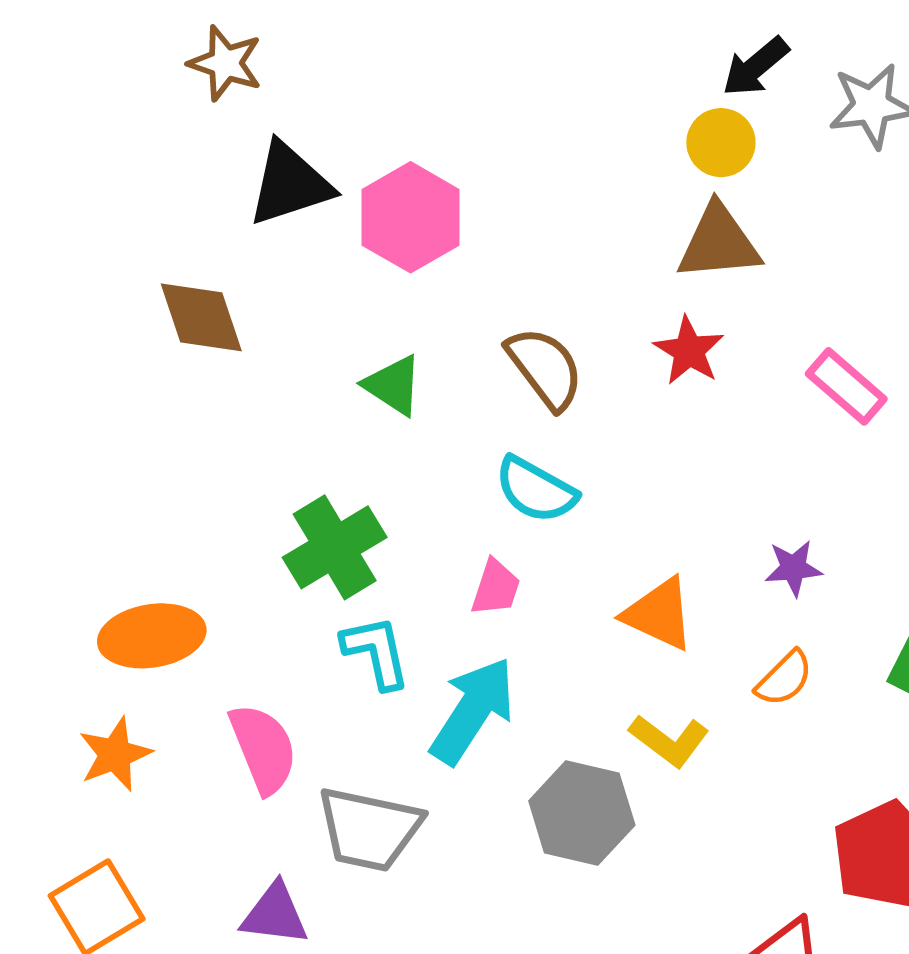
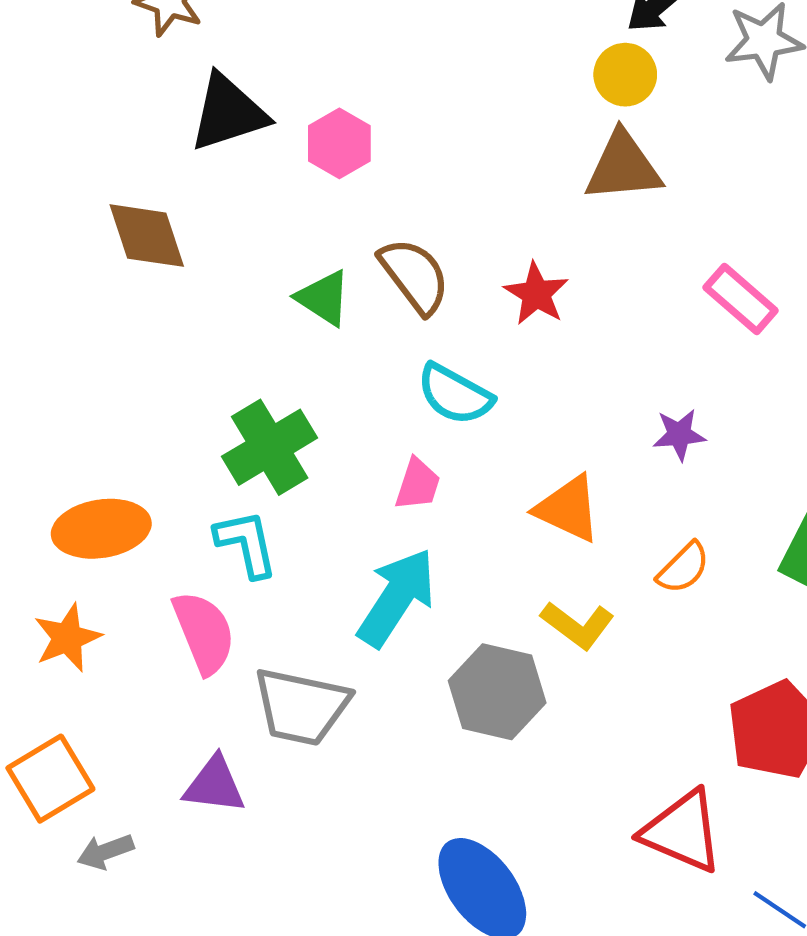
pink hexagon: (411, 217) -> (339, 143), size x0.7
red star: (689, 351) -> (536, 294), moved
brown semicircle: (545, 368) -> (415, 276), moved
purple star: (793, 568) -> (679, 435), moved
cyan L-shape: (376, 652) -> (246, 544), moved

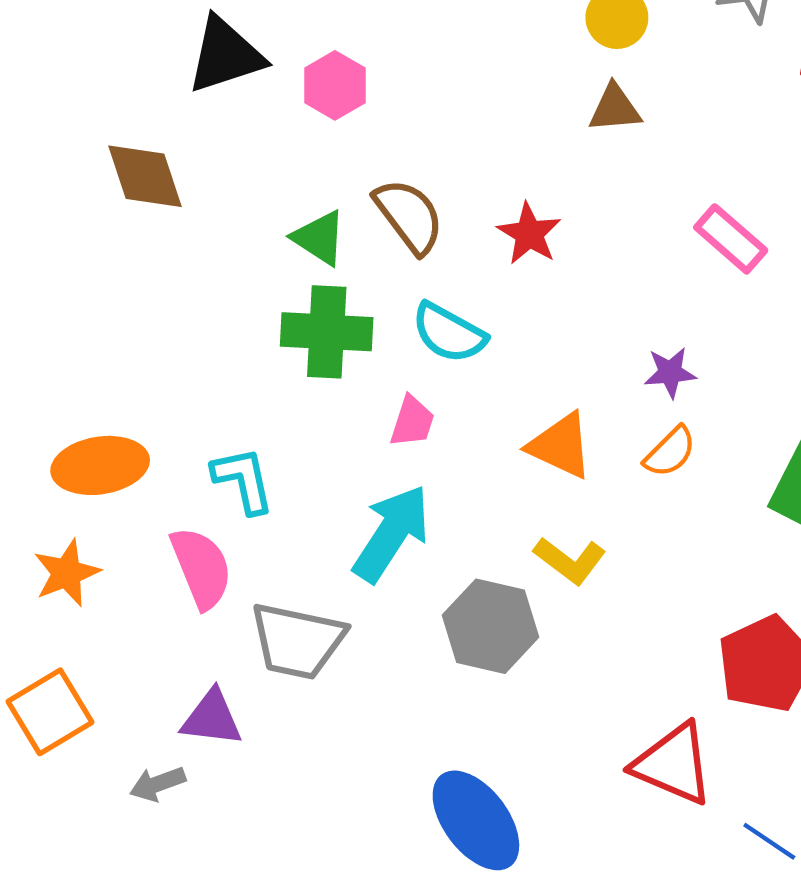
brown triangle: (623, 167) -> (615, 108), size x0.7
green cross: (270, 447) -> (327, 332), moved, turned 34
orange semicircle: (683, 568) -> (670, 452), moved
gray arrow: (105, 852) -> (158, 784), moved

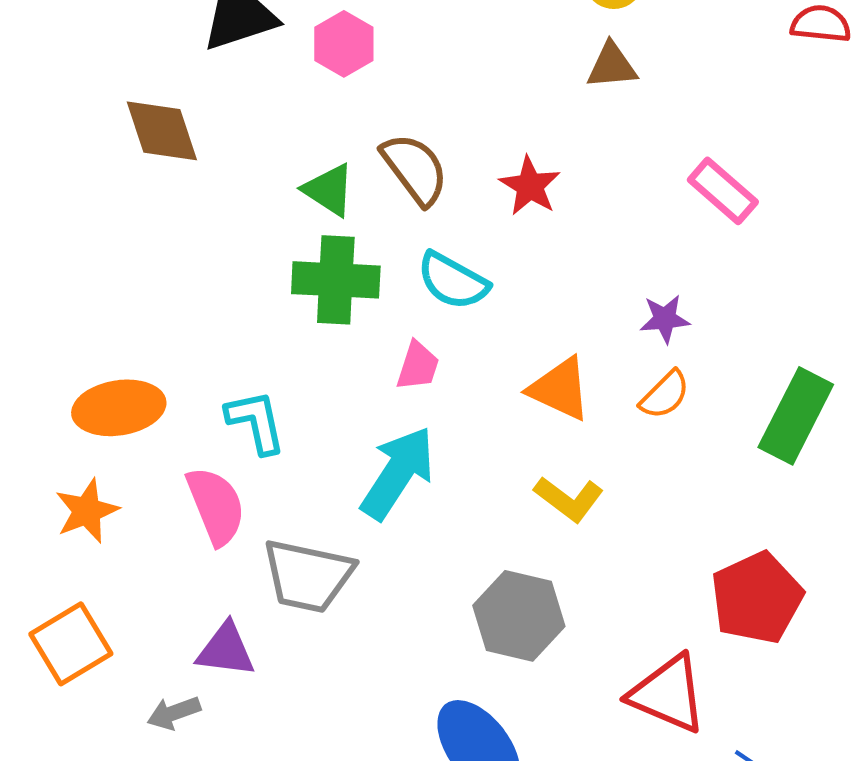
gray hexagon: (491, 626) -> (519, 616), moved

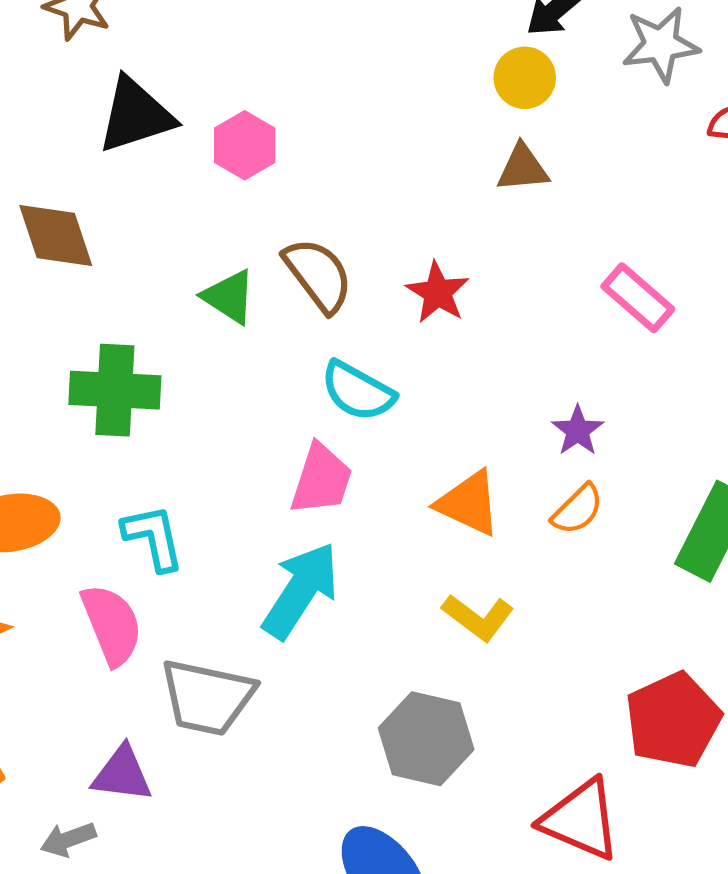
green cross: (336, 280) -> (115, 390), moved
purple star: (665, 319) -> (578, 431), turned -30
pink trapezoid: (418, 366) -> (321, 479), size x1.4

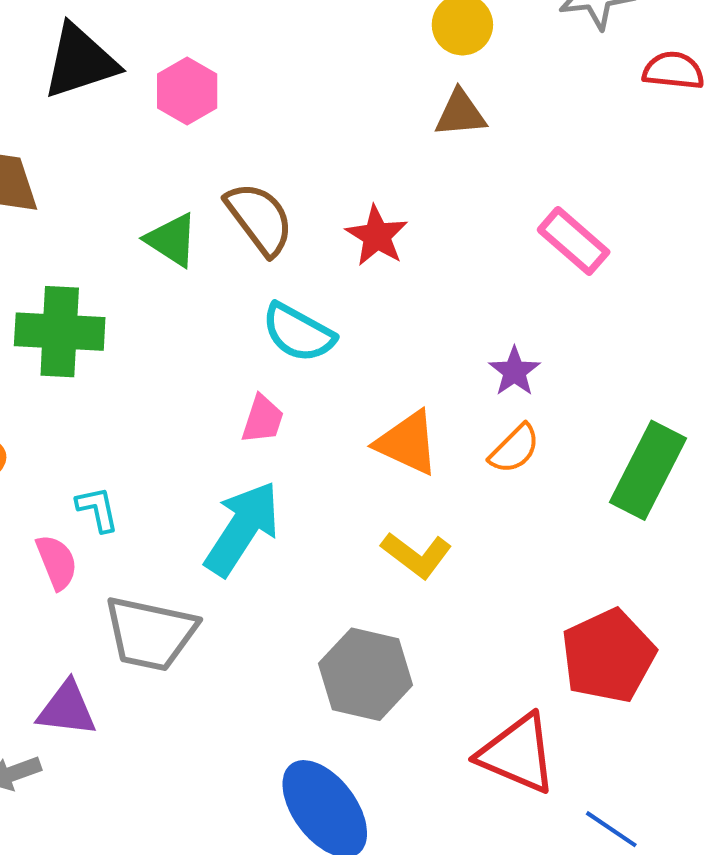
pink trapezoid: (321, 479) -> (263, 419), size x0.7
cyan L-shape: (153, 537) -> (97, 509), moved, size x0.7
pink semicircle: (112, 625) -> (57, 562), size x0.7

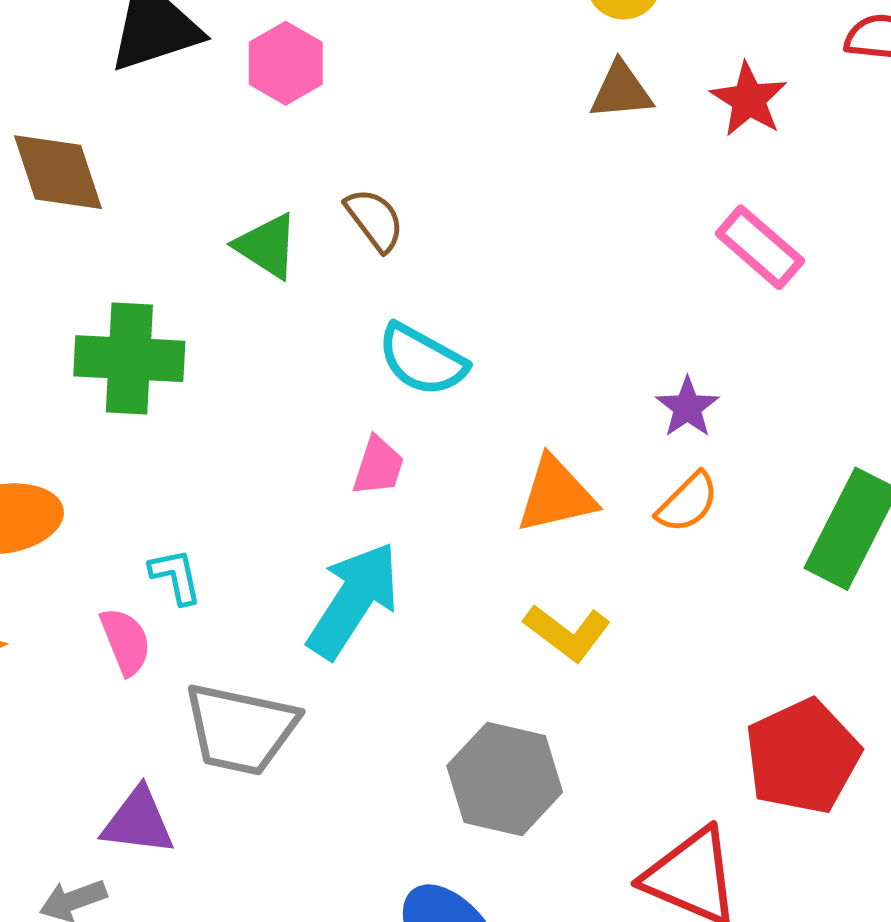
brown semicircle: (260, 218) -> (375, 220), size x0.7
red star: (377, 236) -> (749, 100), moved
orange triangle: (407, 443) -> (556, 495), turned -38

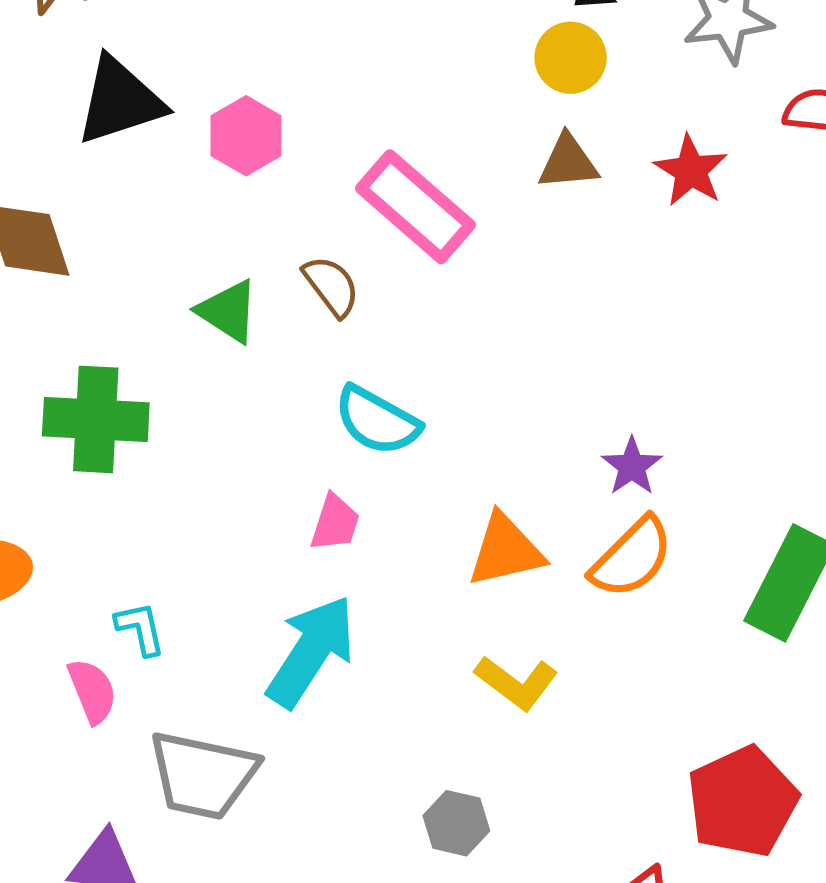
pink rectangle: (760, 247) -> (416, 207), moved, size x1.4
orange semicircle: (687, 502) -> (632, 558), size x1.4
gray hexagon: (505, 779) -> (456, 823), size x0.6

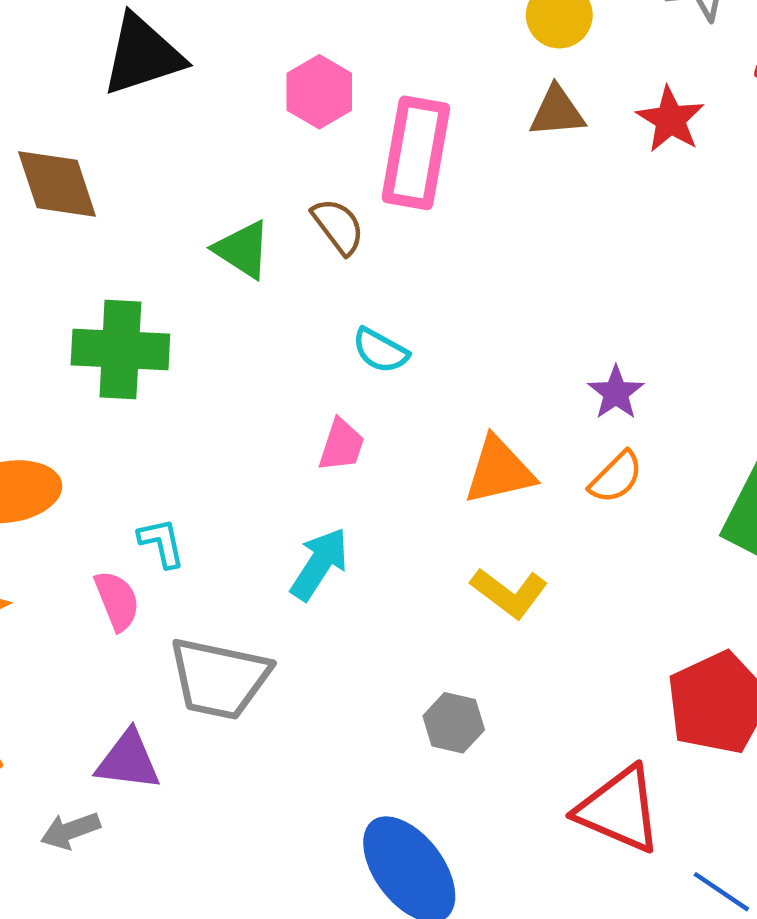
pink hexagon: (246, 136) -> (319, 92), moved
pink rectangle: (416, 207) -> (416, 153), turned 59
cyan semicircle: (377, 421) -> (380, 351), size x0.7
orange semicircle: (632, 558) -> (616, 477), size x0.7
cyan arrow: (311, 651) -> (319, 564), size x0.7

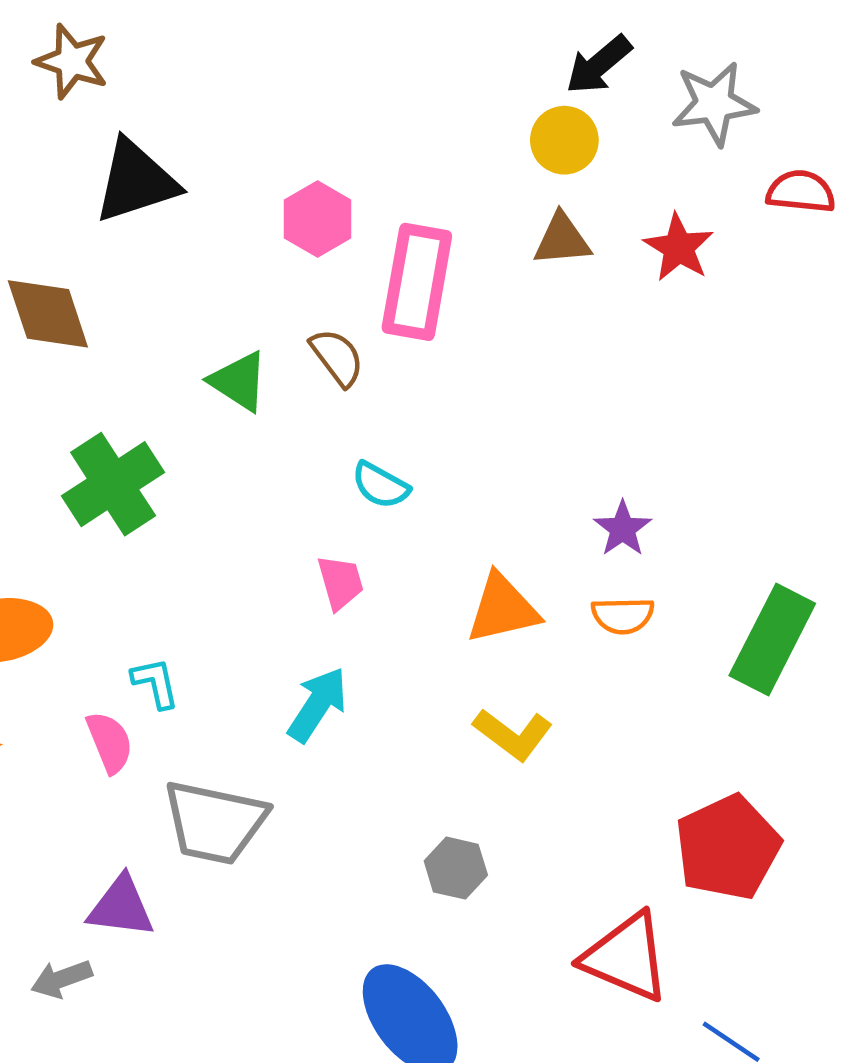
green cross: (120, 349) -> (113, 484), turned -36
pink trapezoid: (341, 445) -> (340, 582), turned -34
orange semicircle: (616, 477) -> (623, 616), turned 44

